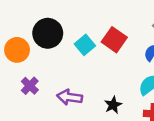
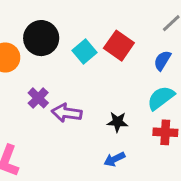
purple cross: (30, 86) -> (38, 98), moved
black star: (113, 105) -> (117, 122), turned 30

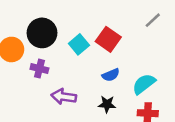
blue semicircle: (162, 61) -> (111, 75), moved, turned -144
purple cross: (38, 98) -> (39, 69), moved, turned -30

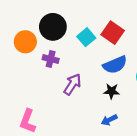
blue semicircle: (111, 75) -> (115, 65), size x1.5
purple arrow: (64, 97) -> (72, 84), turned 115

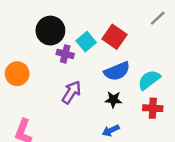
orange circle: (25, 42) -> (17, 74), moved
purple cross: (51, 59) -> (65, 54), moved

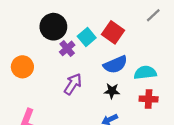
purple cross: (65, 54) -> (67, 48), turned 35
cyan semicircle: (149, 80) -> (145, 73), turned 30

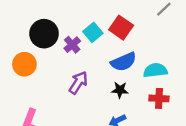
black circle: (53, 27) -> (44, 34), moved

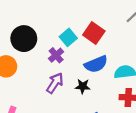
purple cross: (72, 45) -> (56, 55), moved
black star: (120, 90) -> (83, 86), moved

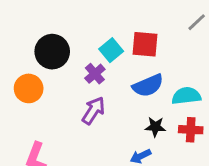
red square: (94, 33) -> (145, 44), turned -30
black star: (83, 86) -> (155, 127), moved

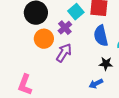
blue semicircle: (148, 86) -> (101, 36), turned 100
orange circle: (29, 88) -> (44, 39), moved

